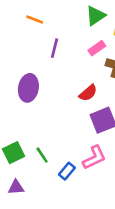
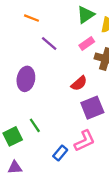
purple line: (55, 48) -> (49, 43), turned -63
green line: (42, 155) -> (35, 125), moved

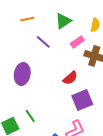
green triangle: (86, 15) -> (63, 21), moved
orange line: (31, 18) -> (27, 19), turned -32

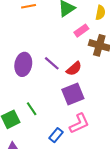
purple line: (43, 42) -> (52, 63), moved
purple square: (82, 100) -> (73, 94), moved

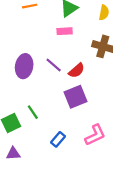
pink rectangle: (81, 31) -> (65, 31), moved, turned 32
pink L-shape: (79, 124) -> (95, 135), moved

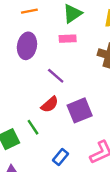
purple ellipse: (24, 66) -> (27, 46), moved
red semicircle: (77, 71) -> (50, 104), moved

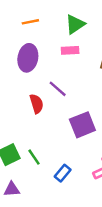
red semicircle: (50, 104) -> (37, 104), moved, turned -66
green line: (33, 127) -> (34, 157), moved

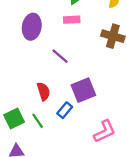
red semicircle: (37, 104) -> (44, 91), moved
blue rectangle: (63, 173) -> (65, 110), moved

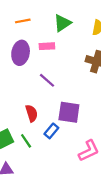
pink rectangle: (72, 20) -> (47, 46), moved
purple square: (83, 90) -> (69, 112), turned 30

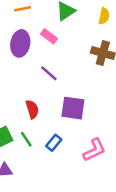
pink rectangle: (47, 46) -> (49, 36), turned 40
blue rectangle: (51, 131) -> (54, 143), moved

